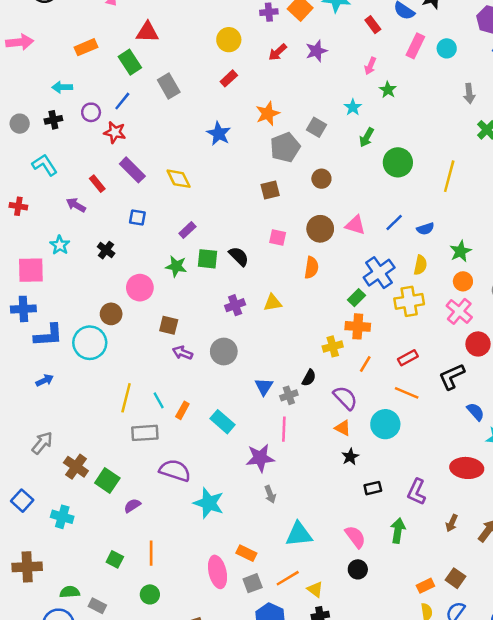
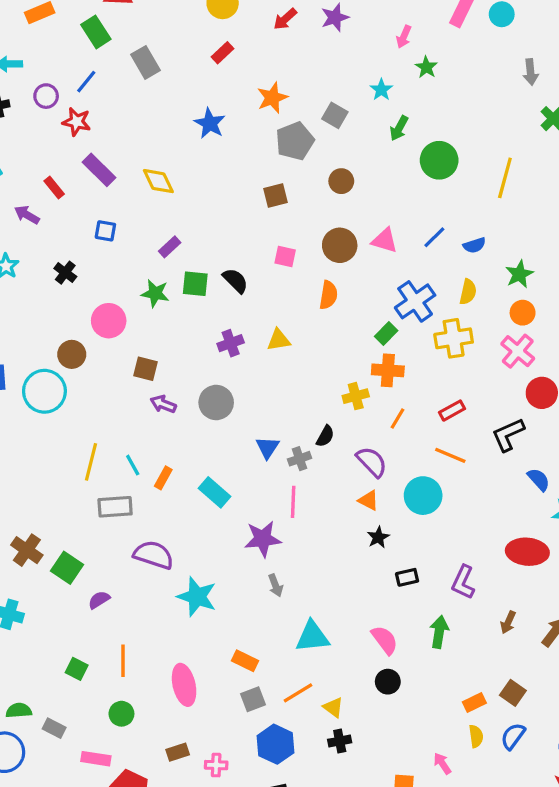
pink ellipse: (218, 572) -> (184, 685), moved

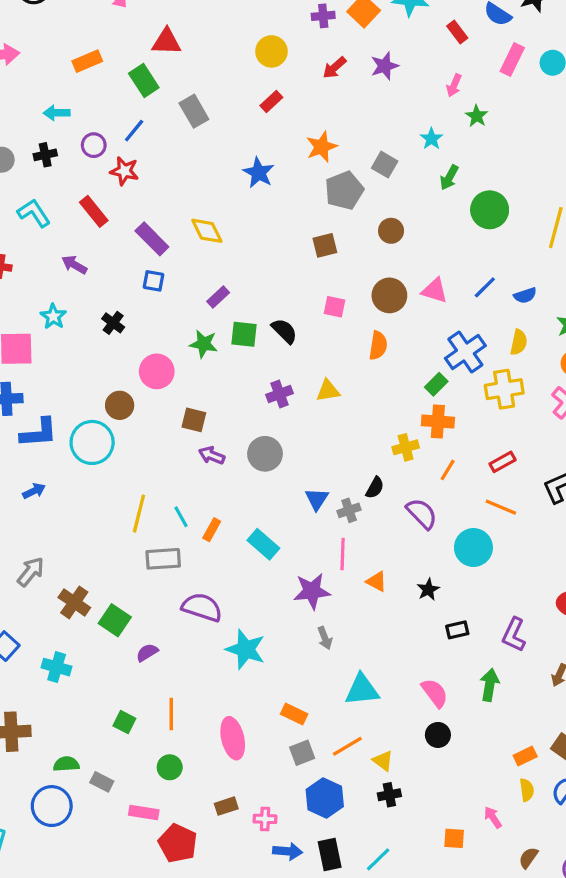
purple rectangle: (99, 170) -> (152, 239), moved
red rectangle: (54, 188) -> (94, 211), moved, size x1.4
orange triangle: (369, 500) -> (376, 581), moved

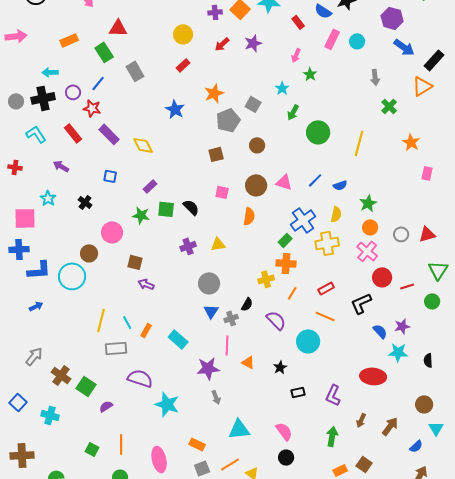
black cross: (45, 155) -> (43, 98), size x1.6
purple rectangle: (152, 239) -> (109, 134), moved
gray circle: (265, 454) -> (209, 283), moved
green arrow: (490, 685) -> (332, 436), moved

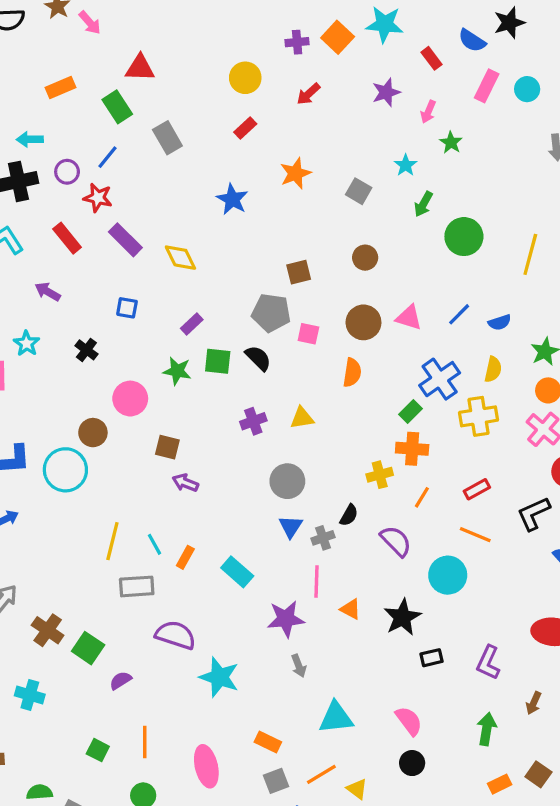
purple star: (253, 43) -> (386, 92), moved
gray pentagon: (228, 120) -> (271, 313), moved, turned 30
black star: (280, 367) -> (402, 617), size x1.6

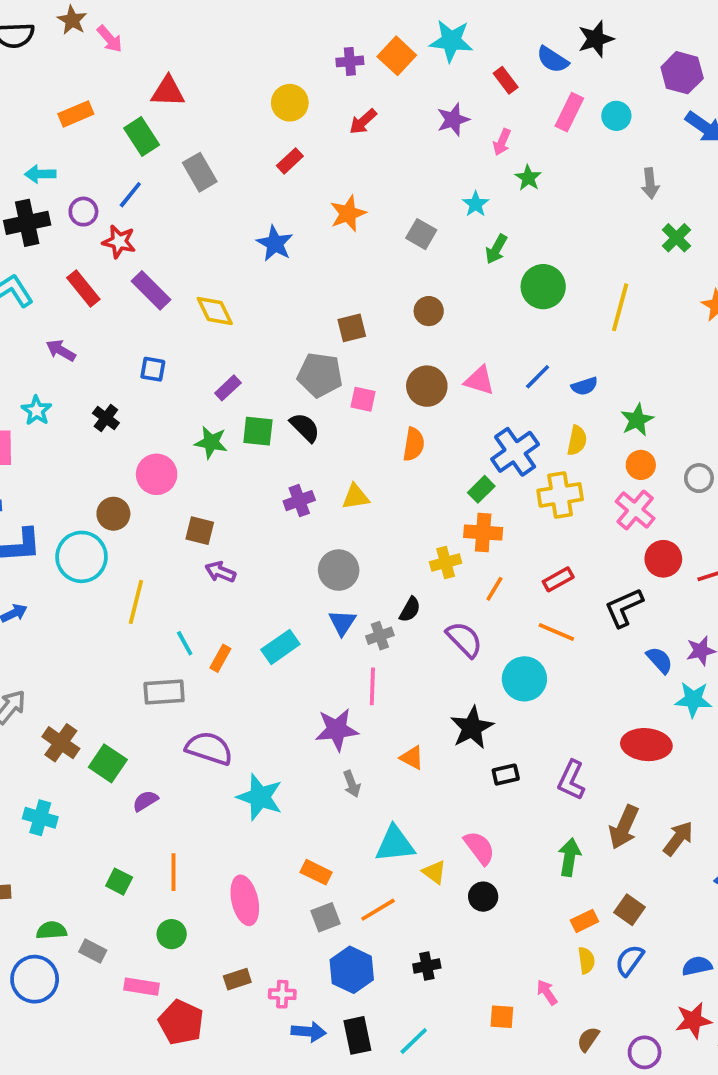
yellow line: (112, 541) -> (136, 602), moved
cyan rectangle: (237, 572) -> (280, 647), moved, turned -76
orange triangle: (351, 609) -> (412, 758), moved
brown arrow: (534, 703) -> (624, 827), size x1.6
yellow triangle: (357, 789) -> (434, 872), moved

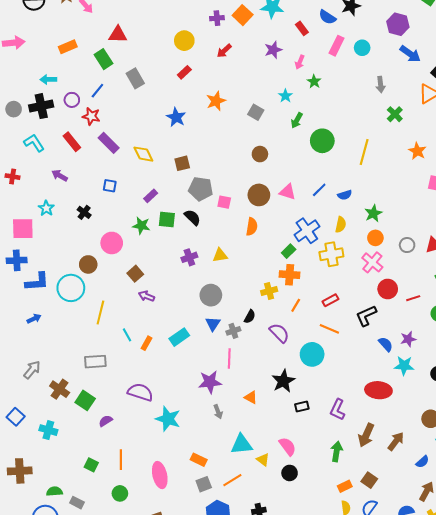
brown square: (352, 328) -> (182, 163), moved
brown square: (200, 531) -> (135, 274), turned 35
gray rectangle: (164, 692) -> (95, 362), moved

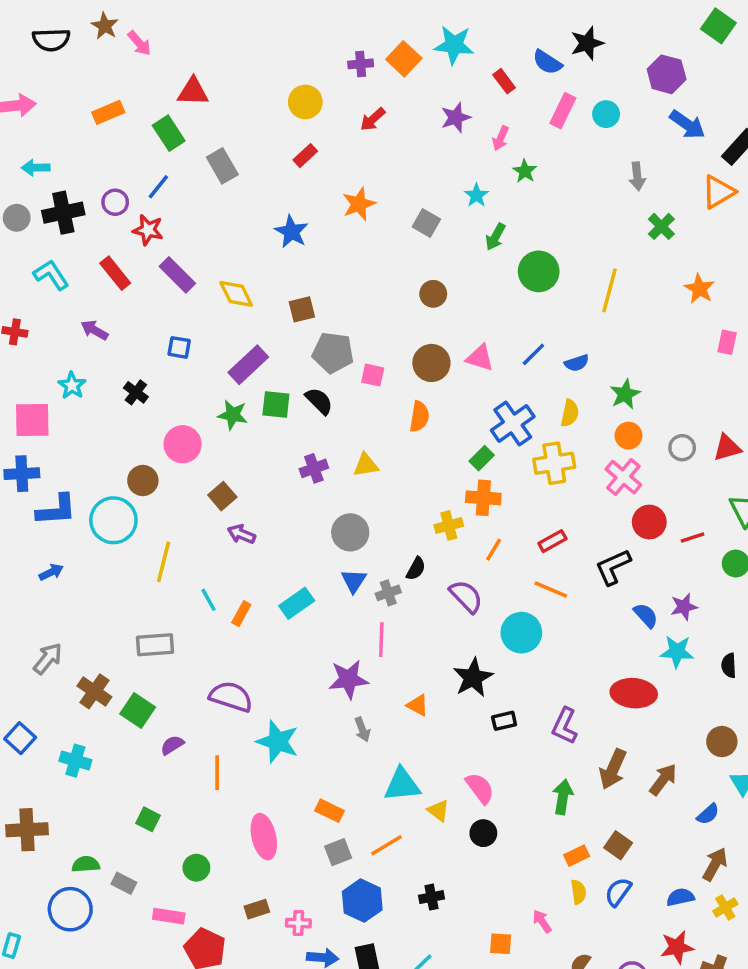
cyan arrow: (48, 79) -> (36, 168), moved
purple rectangle: (151, 196) -> (248, 365), size x1.6
orange line: (121, 460) -> (217, 773), moved

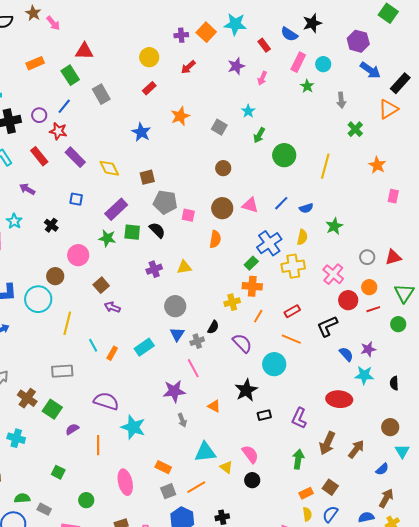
green star: (525, 171) -> (307, 86), moved
orange circle: (629, 436) -> (369, 287), moved
pink line: (381, 640) -> (193, 368), turned -30

